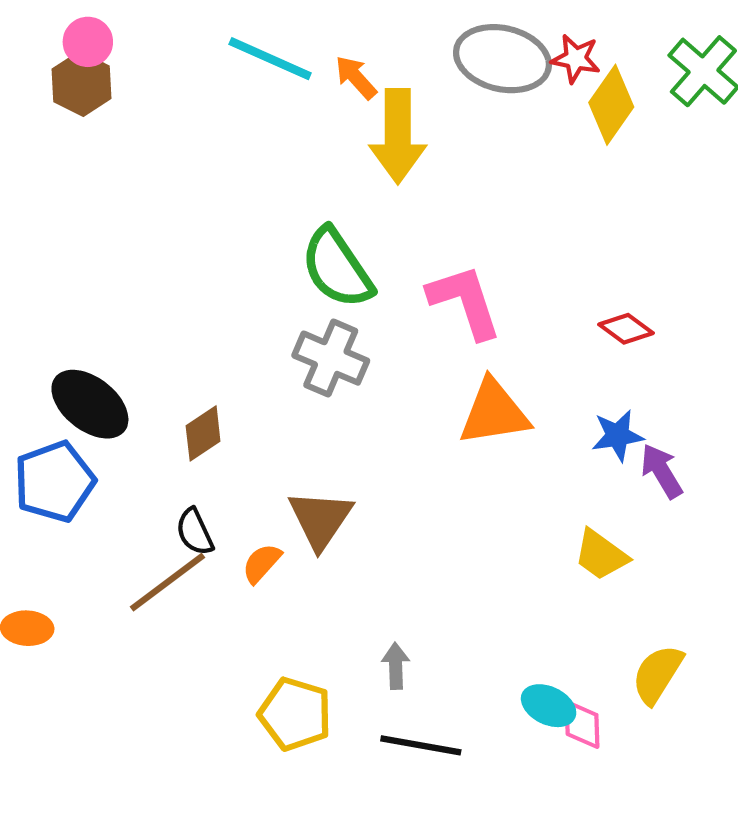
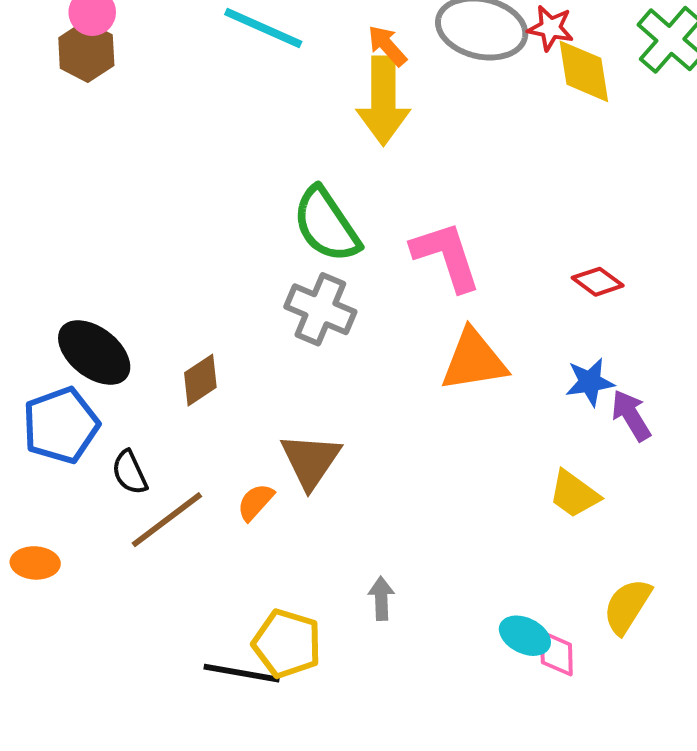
orange arrow: (356, 77) -> (387, 46), moved
yellow diamond: (611, 105) -> (584, 71), turned -44
black semicircle: (195, 532) -> (130, 472), moved
black line: (421, 745) -> (242, 673), moved

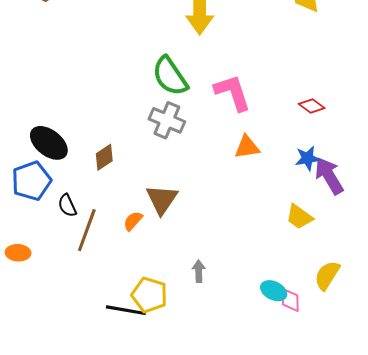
orange triangle: (474, 360) -> (247, 147), size x0.7
purple arrow: (631, 415) -> (329, 176), size x1.4
brown line: (167, 520) -> (87, 230), turned -33

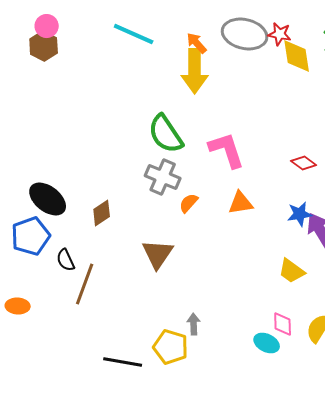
orange semicircle: (133, 221) -> (189, 203), moved
yellow pentagon: (149, 295) -> (171, 347), moved
pink diamond: (290, 300) -> (283, 324), moved

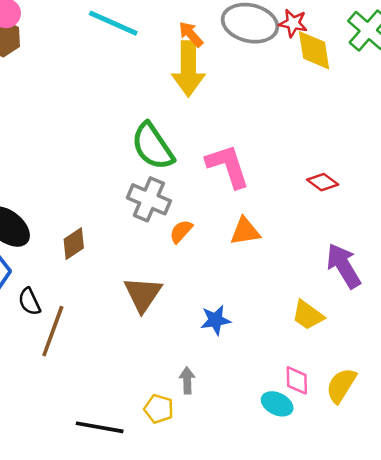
blue star: (300, 214) -> (215, 320), moved
yellow pentagon: (171, 347) -> (159, 409), size x0.7

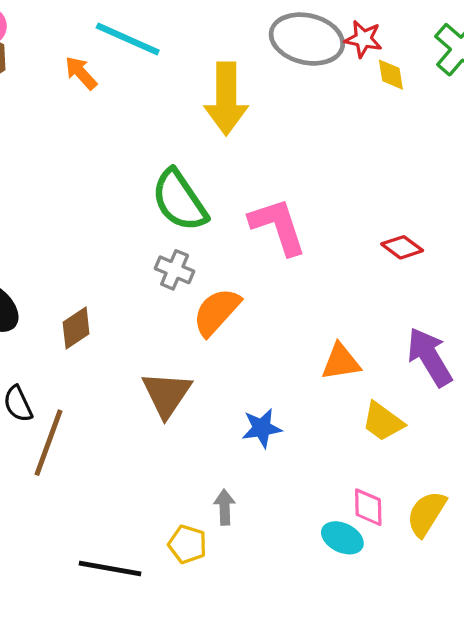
orange arrow: (191, 34) -> (81, 73), moved
yellow diamond: (314, 50) -> (391, 75), size x0.6
gray cross: (149, 199) -> (175, 270), size x0.7
orange semicircle: (181, 231) -> (216, 312), size x1.6
orange triangle: (245, 231) -> (341, 362), moved

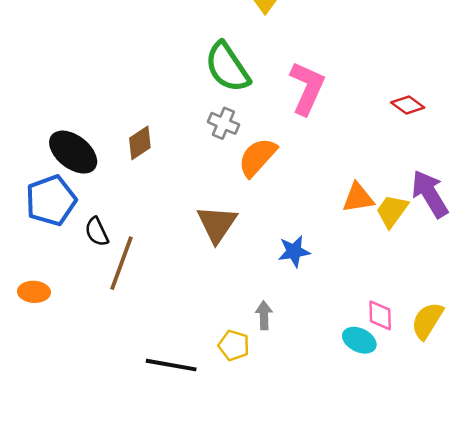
pink L-shape: (278, 226) -> (307, 88), turned 42
brown diamond: (76, 328) -> (140, 143), moved
yellow trapezoid: (383, 422) -> (392, 211), moved, turned 90

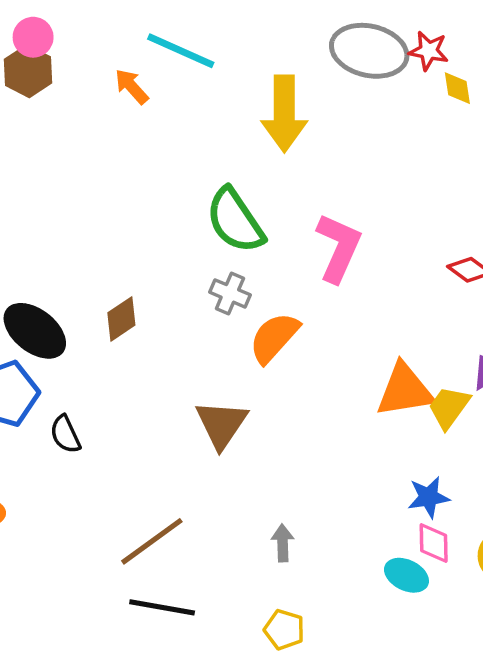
orange triangle: (358, 198) -> (405, 390), size x1.4
blue star: (294, 251) -> (429, 497), moved
brown line: (122, 263) -> (152, 541), moved, turned 34
yellow pentagon: (234, 345) -> (284, 630), moved

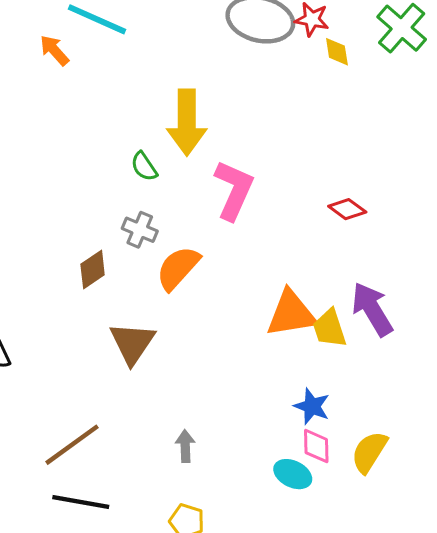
yellow arrow: (284, 114) -> (187, 122), moved
green semicircle: (235, 221) -> (144, 166), size x0.5
brown diamond: (121, 319) -> (93, 270), moved
yellow trapezoid: (449, 407) -> (330, 328), turned -54
blue star: (429, 497) -> (312, 406), turned 30

